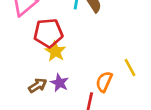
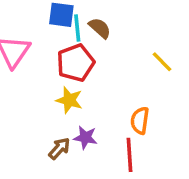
red pentagon: (48, 33) -> (76, 63), moved
yellow line: (130, 68) -> (162, 62), moved

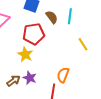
cyan line: (77, 28) -> (70, 16), moved

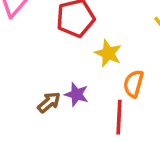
yellow star: (25, 54) -> (108, 53), moved

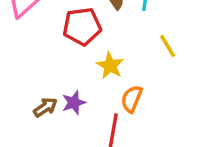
purple star: (77, 94) -> (74, 103), turned 30

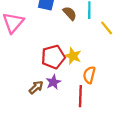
red pentagon: (82, 26) -> (53, 57), moved
yellow line: (168, 46) -> (107, 28), moved

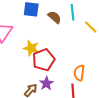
yellow star: (73, 56) -> (31, 48), moved

